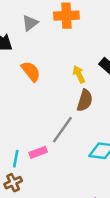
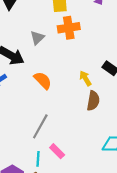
gray line: (62, 130) -> (40, 126), moved
pink rectangle: (38, 152) -> (57, 151), turned 72

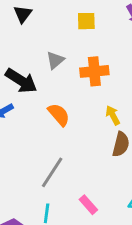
orange cross: (69, 28) -> (94, 71), moved
pink rectangle: (57, 151) -> (88, 205), moved

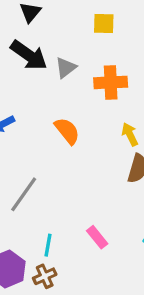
black arrow: (21, 81) -> (29, 55), moved
gray line: (52, 172) -> (24, 194), moved

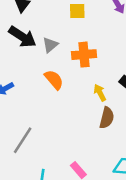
orange semicircle: (67, 131) -> (54, 80), moved

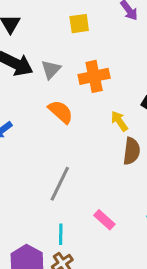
gray line: (23, 140) -> (60, 184), moved

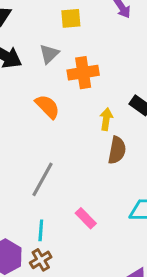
gray triangle: (51, 69) -> (49, 54), moved
yellow arrow: (119, 121) -> (106, 119), turned 40

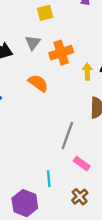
yellow arrow: (106, 119) -> (87, 72), moved
gray line: (43, 179) -> (67, 135), moved
brown cross: (41, 260) -> (80, 197), moved

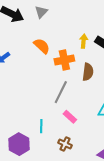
orange cross: (61, 53) -> (64, 60), moved
brown cross: (80, 197) -> (65, 144), turned -32

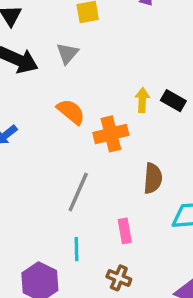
brown semicircle: (88, 72) -> (153, 178), moved
gray line: (61, 92) -> (78, 192), moved
pink rectangle: (70, 117) -> (125, 231), turned 40

